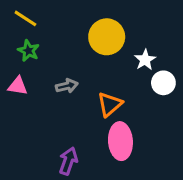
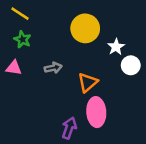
purple arrow: (68, 161) -> (69, 128), moved

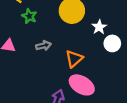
green star: (22, 39) -> (29, 16), moved
pink ellipse: (96, 112) -> (82, 85), turned -55

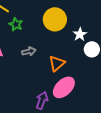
pink ellipse: (82, 85) -> (64, 87), turned -75

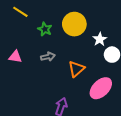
green star: (16, 24) -> (45, 29), moved
pink ellipse: (64, 87) -> (101, 88), moved

